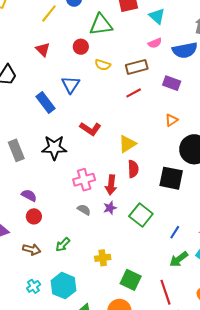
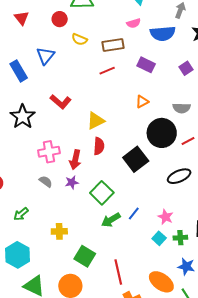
black star: (54, 148) -> (23, 117), turned 30
black square: (171, 178) -> (136, 159), turned 35
green arrow: (179, 259) -> (111, 220), moved

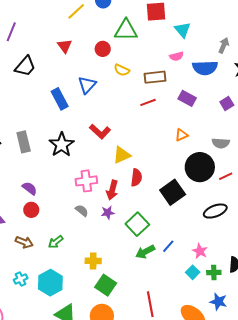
yellow triangle: (96, 121) -> (122, 155), moved
green square: (85, 256) -> (106, 285), moved

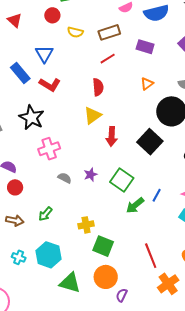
red L-shape: (100, 131) -> (50, 85), moved
red semicircle: (136, 178) -> (98, 87), moved
pink cross: (86, 181) -> (49, 149), moved
red arrow: (112, 190) -> (112, 136), moved
cyan cross: (21, 279) -> (19, 257), turned -32

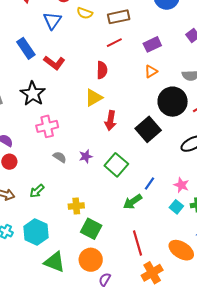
purple rectangle: (145, 47) -> (152, 44), moved, turned -48
blue triangle: (44, 54) -> (52, 21), moved
green arrow: (135, 205) -> (133, 202), moved

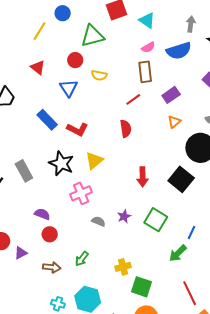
brown rectangle: (119, 17) -> (145, 72), moved, turned -75
yellow triangle: (94, 98) -> (94, 161), moved

